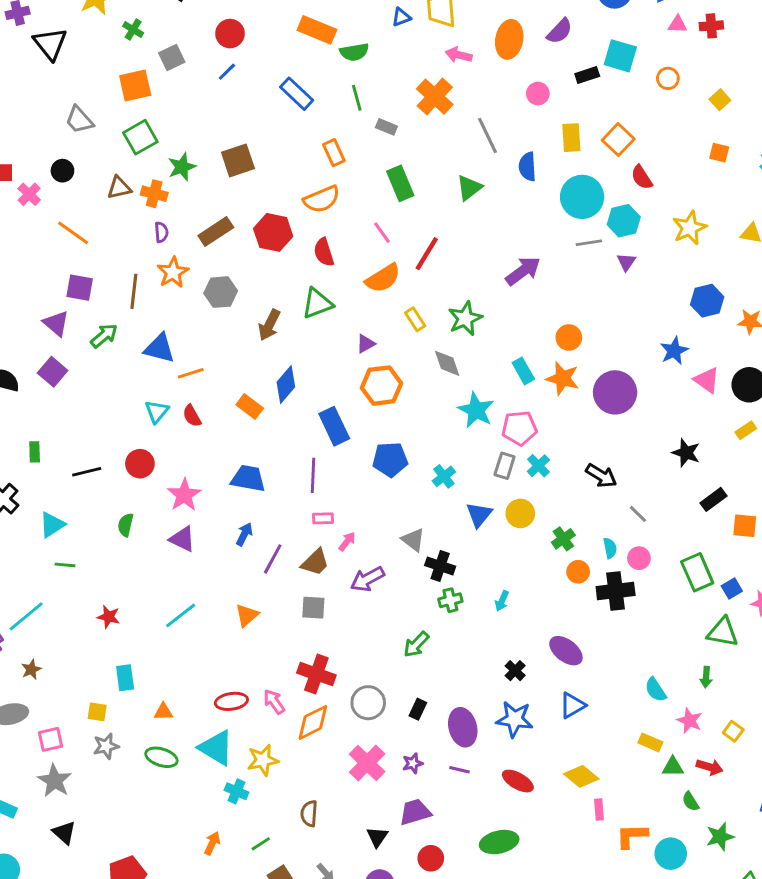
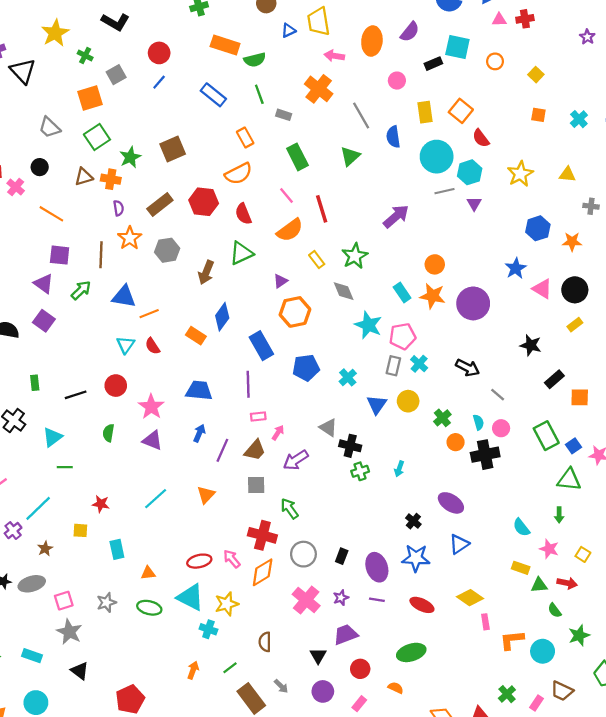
red line: (427, 254) -> (322, 209), turned -44
green arrow: (416, 644) -> (290, 509), moved, turned 105
yellow square: (97, 712) -> (80, 530), moved

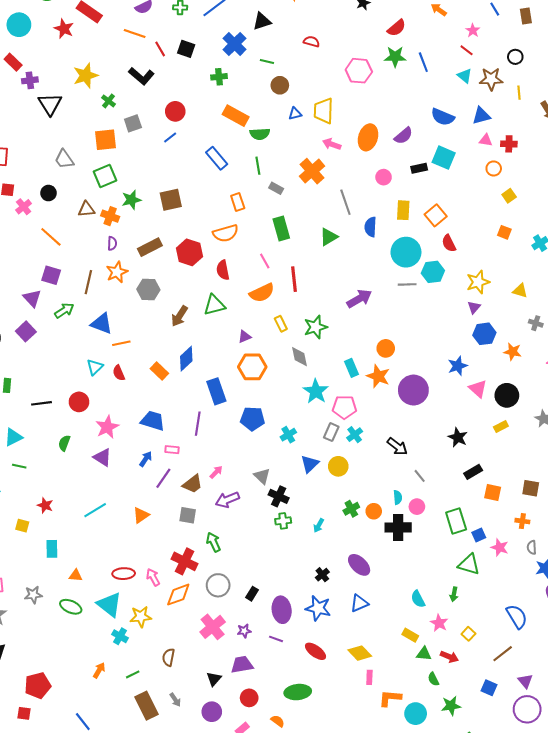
orange circle: (495, 61) -> (494, 168), moved
purple triangle: (474, 204) -> (474, 307), moved
pink rectangle: (258, 416) -> (172, 450), moved
green cross: (442, 418) -> (351, 509), moved

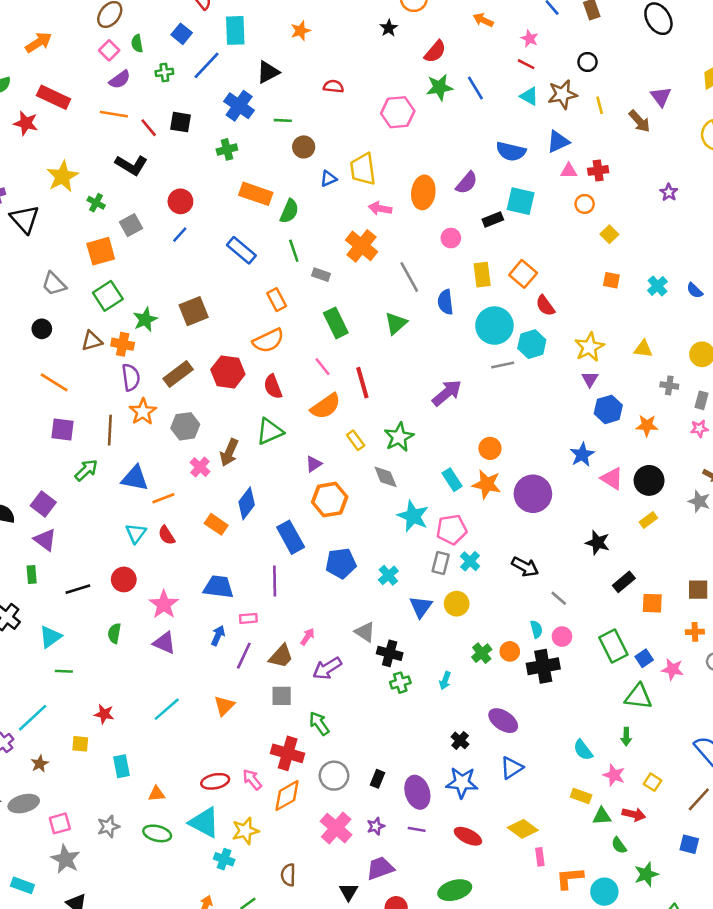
green semicircle: (260, 134) -> (289, 211), turned -54
pink cross: (24, 207) -> (200, 467), moved
purple semicircle: (112, 243) -> (131, 377), size x1.5
purple triangle: (32, 298) -> (45, 540), moved

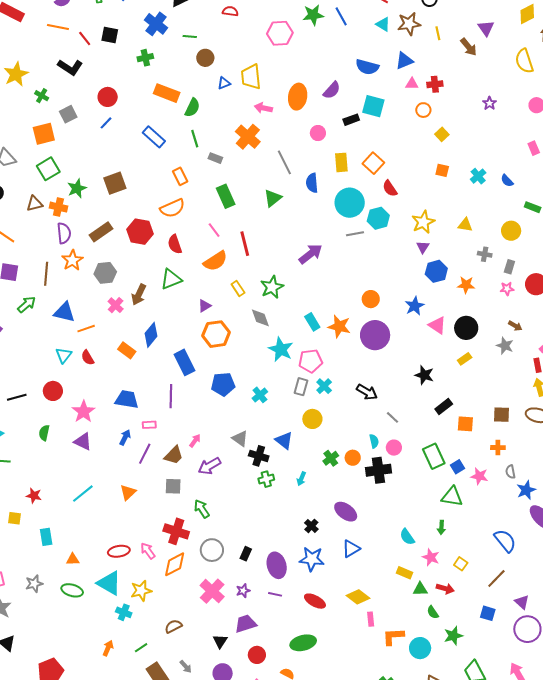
orange circle: (490, 448) -> (371, 299), moved
blue triangle: (421, 607) -> (284, 440), moved, turned -30
brown semicircle: (288, 875) -> (173, 626), turned 60

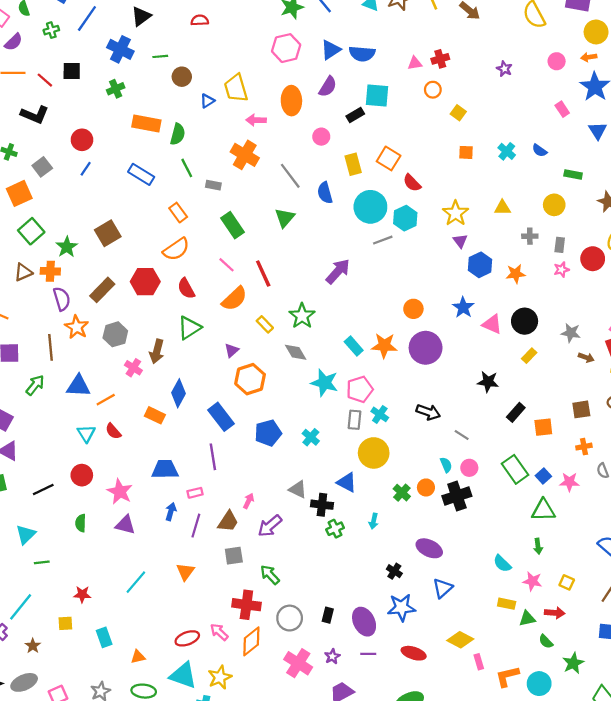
pink hexagon: (280, 33) -> (286, 48), moved
blue triangle: (404, 61) -> (331, 50), moved
brown arrow: (515, 326) -> (586, 358), moved
yellow circle: (312, 419) -> (374, 453), size x1.4

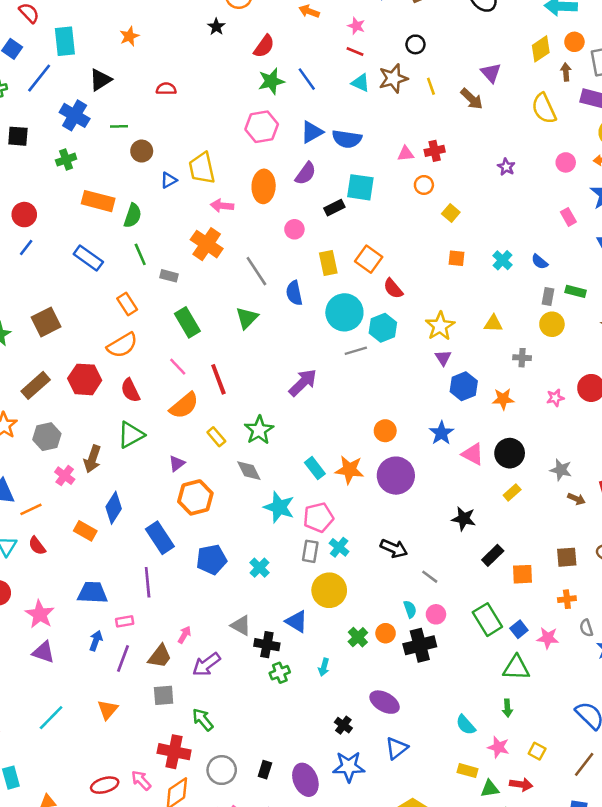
gray rectangle: (560, 245) -> (548, 297), moved

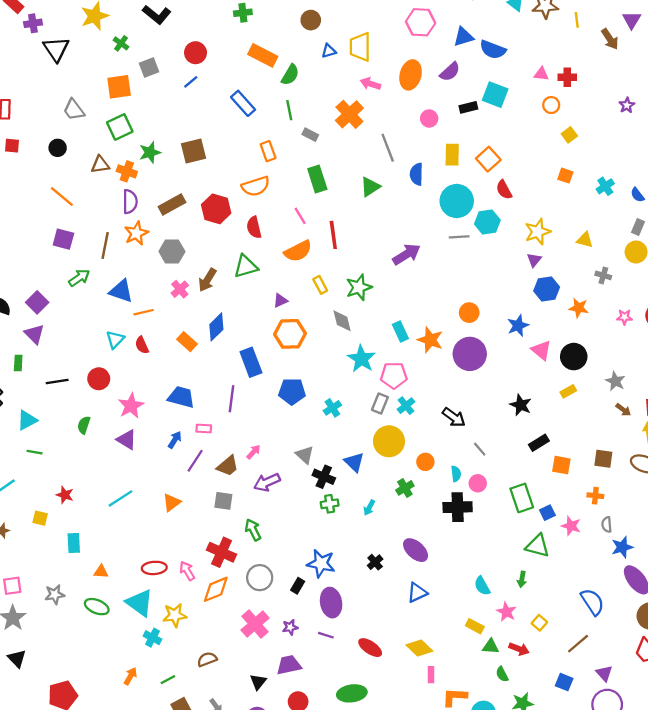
orange circle: (386, 633) -> (425, 462), moved
blue star: (349, 767) -> (321, 563), moved

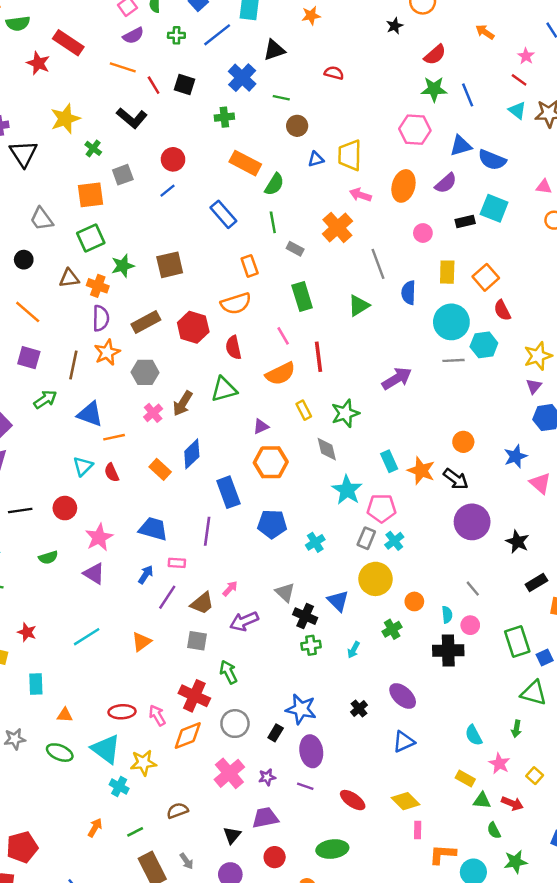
purple circle: (470, 354) -> (472, 522), moved
black arrow: (454, 417) -> (456, 479), moved
green semicircle: (84, 425) -> (48, 558), turned -126

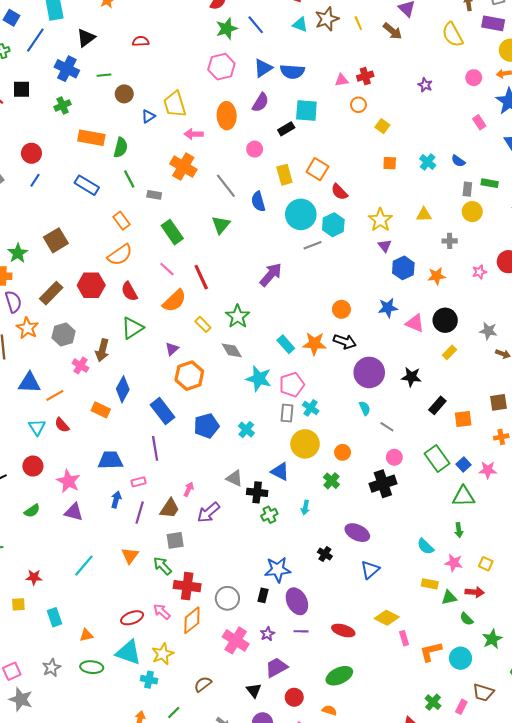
blue star: (516, 456) -> (388, 308), turned 30
cyan semicircle: (447, 615) -> (365, 408), moved
green arrow: (228, 672) -> (162, 566), moved

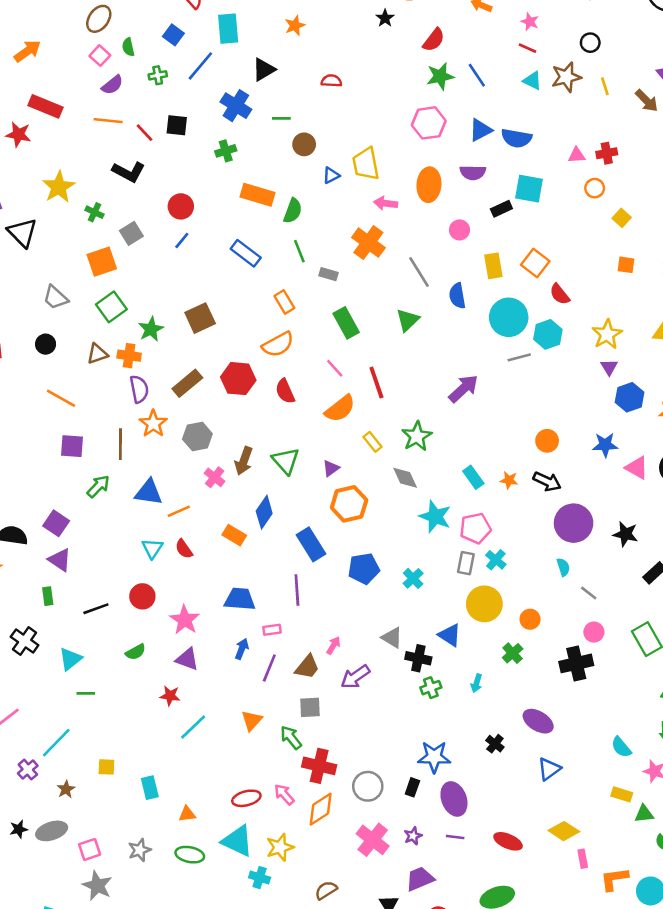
purple semicircle: (260, 102) -> (473, 173), turned 54
green triangle: (132, 328) -> (286, 461), moved, turned -45
orange star: (314, 344) -> (509, 480), size x0.6
red star: (34, 577) -> (170, 696), moved

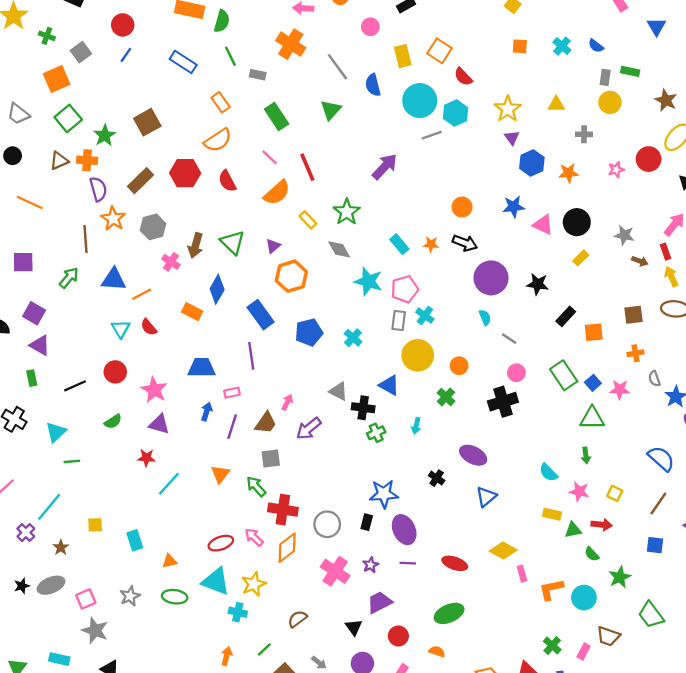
purple square: (72, 446) -> (23, 262), moved

